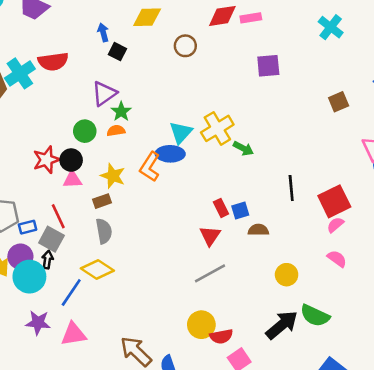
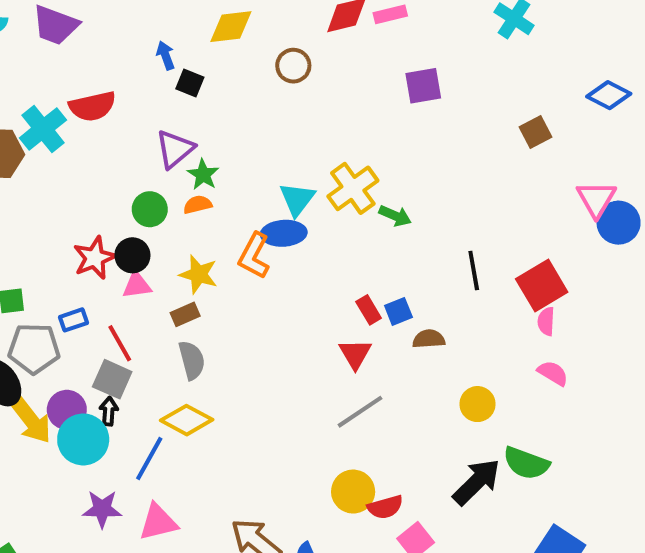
pink semicircle: (335, 225) -> (546, 321), turned -42
blue rectangle: (28, 227) -> (74, 320), moved

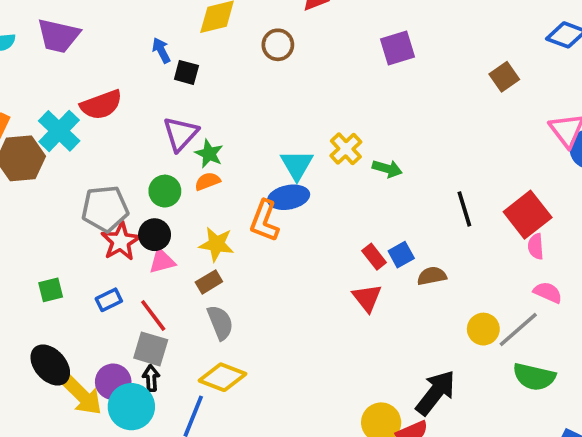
yellow cross: (353, 188) -> (346, 149), size x0.7
gray pentagon: (34, 348) -> (105, 209), moved
gray line: (360, 412) -> (518, 330), moved
black arrow: (477, 482) -> (436, 393), moved

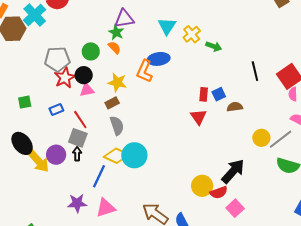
purple triangle: (181, 134) -> (124, 19), moved, turned 35
cyan triangle: (297, 165) -> (167, 26), moved
orange semicircle: (207, 181) -> (115, 48), turned 64
red rectangle: (374, 257) -> (204, 94), turned 40
cyan circle: (131, 407) -> (134, 155), moved

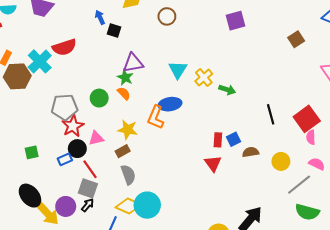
black circle: (84, 75) -> (77, 149), moved
yellow circle: (261, 138) -> (281, 161), moved
black arrow: (77, 154) -> (88, 205), turned 40

